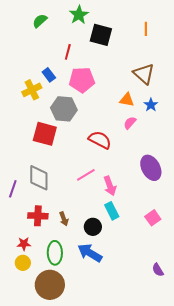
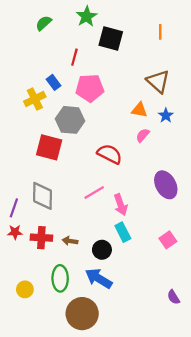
brown arrow: (64, 219) -> (70, 241), turned 120
red star: (24, 244) -> (15, 232), moved
brown circle: (50, 285) -> (82, 314), moved

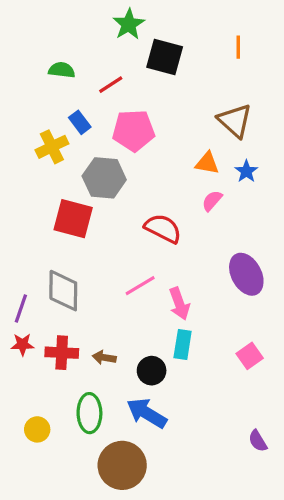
green semicircle: (44, 23) -> (62, 70), moved, turned 49
red line: (74, 57) -> (111, 85), turned 42
cyan rectangle: (123, 232) -> (183, 344), turned 36

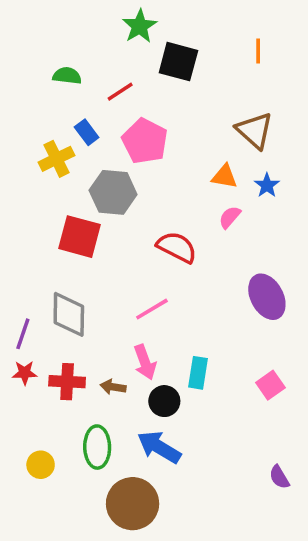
pink pentagon: (134, 130) -> (145, 141), turned 30
pink arrow: (179, 304) -> (145, 362), moved

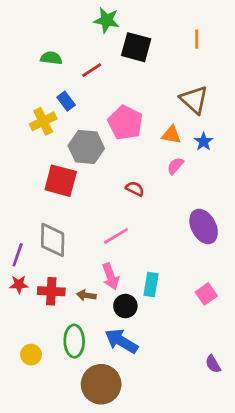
green star: (140, 26) -> (107, 20), turned -30
pink pentagon: (145, 141) -> (125, 123), moved
red semicircle: (177, 247) -> (135, 189), size x0.6

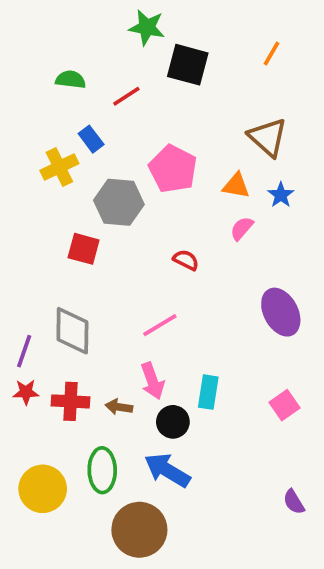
orange line: (197, 39) -> (271, 54), turned 30
red square: (61, 181) -> (84, 249), size x0.7
yellow circle: (31, 355) -> (43, 489), size x1.6

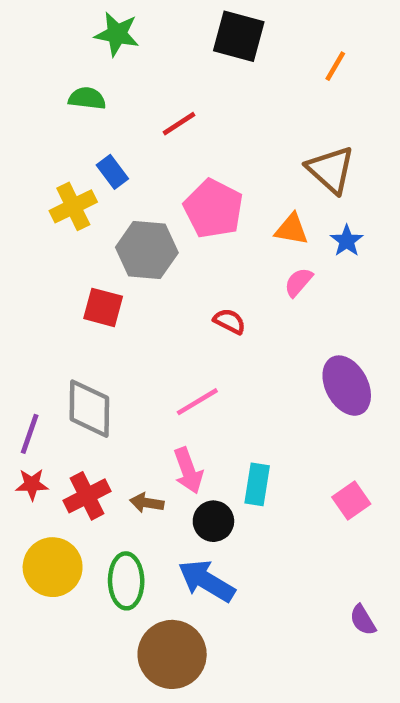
green star: (147, 27) -> (117, 34), moved
black square: (188, 65) -> (239, 36), moved
red line: (126, 96) -> (179, 124), moved
red cross: (71, 401) -> (87, 496), turned -30
yellow circle: (43, 489) -> (53, 567), moved

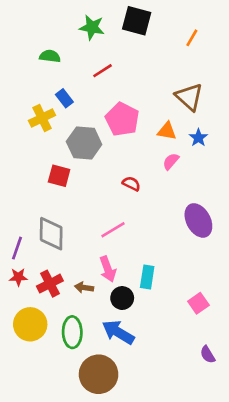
green star: (117, 34) -> (92, 27), moved
pink square: (351, 500) -> (198, 303), moved

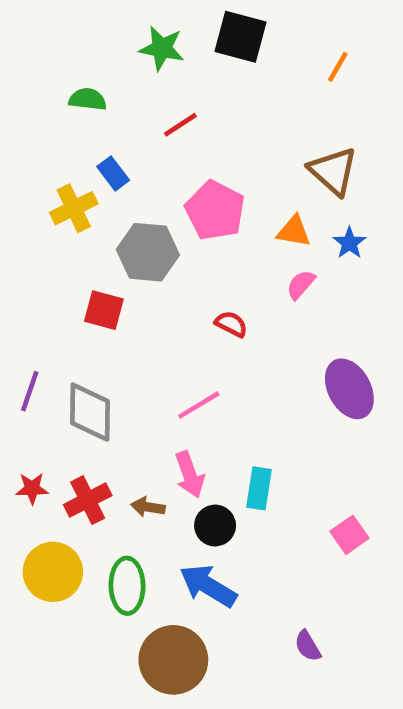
purple line: (17, 248) -> (30, 391), moved
purple semicircle: (208, 355) -> (308, 646), moved

